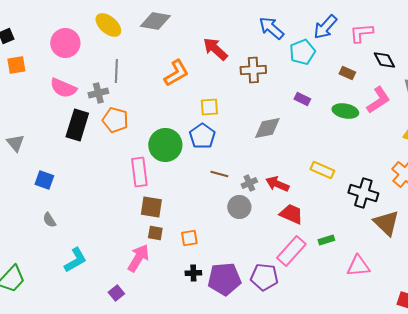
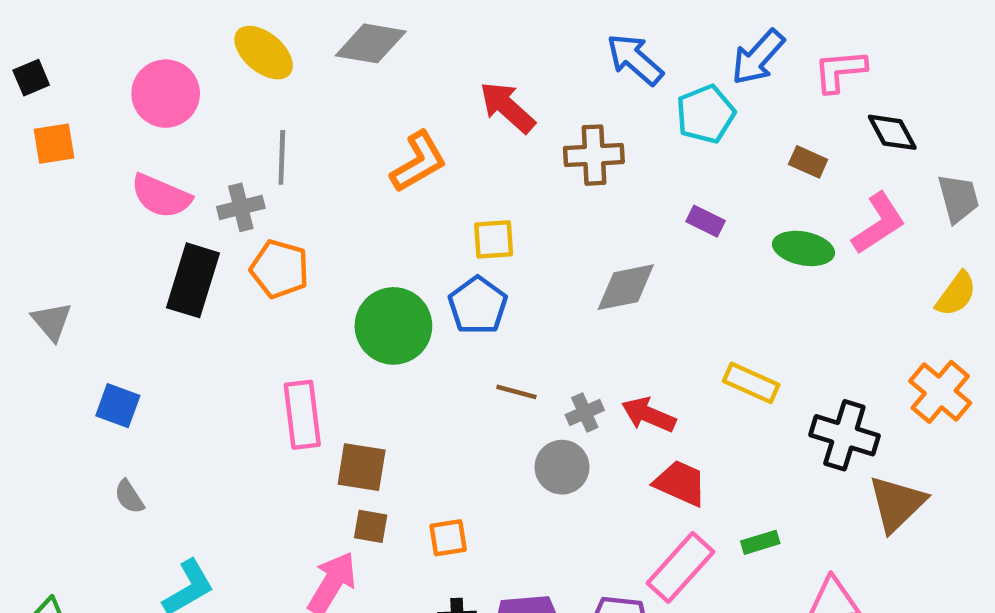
pink rectangle: (139, 172) -> (302, 415), moved
brown triangle: (386, 223) -> (897, 504), turned 32

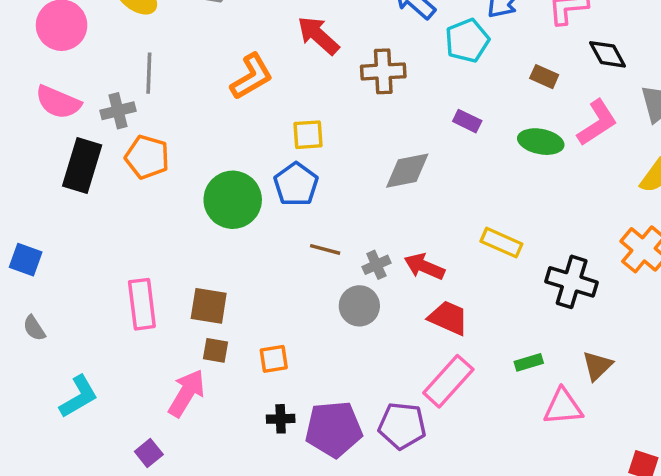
pink rectangle: (302, 415) -> (142, 304), moved
brown triangle: (897, 504) -> (597, 366), moved, size x0.7
green rectangle: (760, 542) -> (529, 362), moved

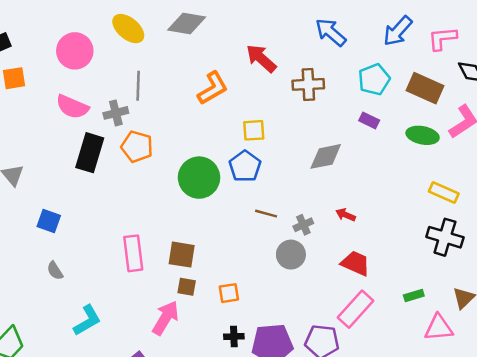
cyan pentagon: (467, 41) -> (374, 79), moved
brown rectangle: (544, 77) -> (425, 88), size x1.8
yellow rectangle: (501, 243) -> (444, 192), moved
red arrow: (424, 267) -> (346, 215), moved, size x0.7

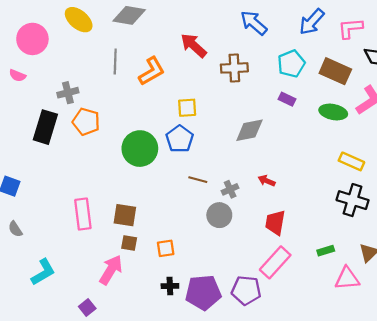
gray line: (138, 86) -> (115, 62), moved
pink semicircle: (72, 107) -> (17, 75), moved, size x0.6
red trapezoid: (355, 263) -> (275, 223), turned -104

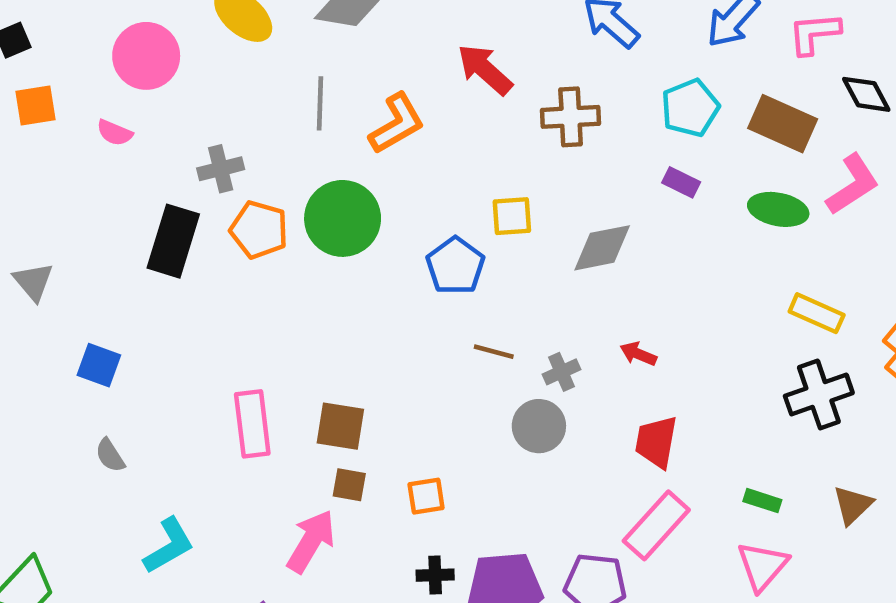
yellow square: (187, 108) -> (512, 216), moved
green circle: (140, 149) -> (343, 218), moved
black cross: (353, 200) -> (819, 394), turned -36
green rectangle: (326, 251) -> (762, 501), turned 35
pink triangle: (347, 278) -> (762, 566), moved, turned -44

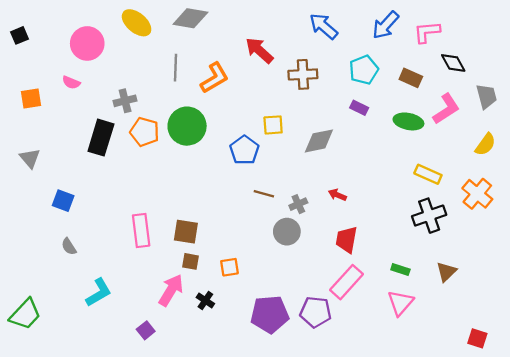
orange square: (36, 106) -> (31, 99), moved
brown rectangle: (783, 124) -> (411, 78), size x0.7
black cross: (435, 575) -> (205, 300), moved, turned 36

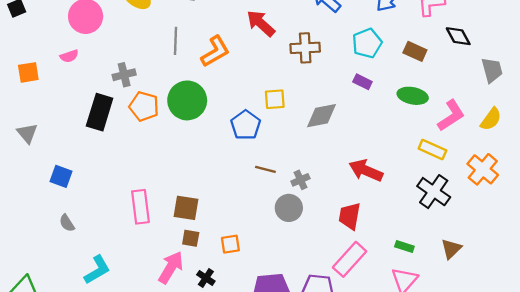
pink semicircle: (71, 82) -> (69, 56), turned -42
pink L-shape: (446, 109) -> (451, 116), moved
red arrow: (337, 195) -> (366, 171), moved, size x1.8
black cross: (429, 216) -> (434, 192), turned -36

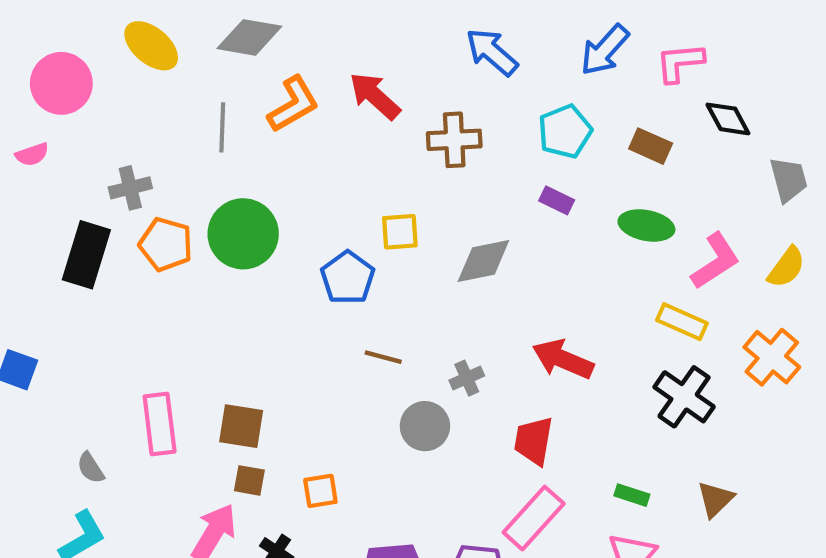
orange L-shape: (215, 51) -> (293, 104), moved
gray cross: (300, 180) -> (467, 378), moved
gray semicircle: (67, 223) -> (91, 468), moved

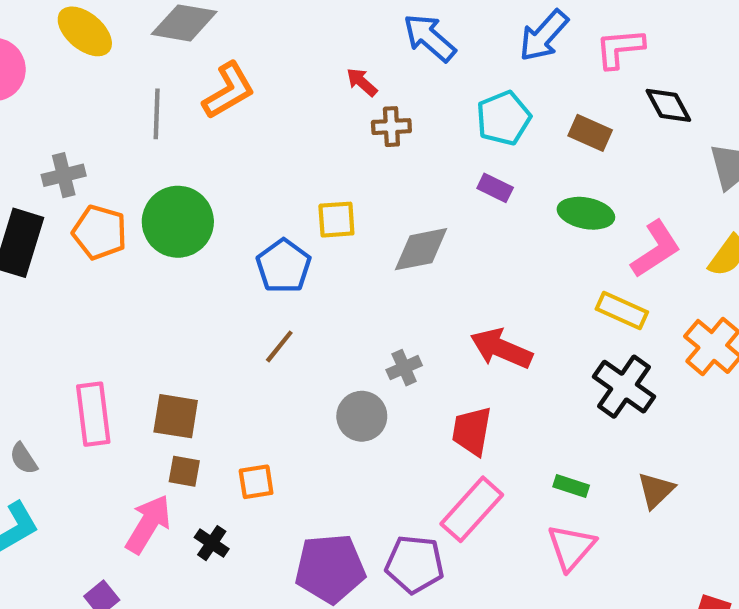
red arrow: (375, 96) -> (362, 82), moved, size x0.6
brown cross: (454, 140) -> (391, 127), size x0.7
brown line: (383, 357) -> (279, 346), moved, turned -66

